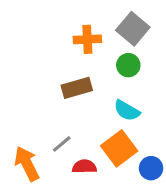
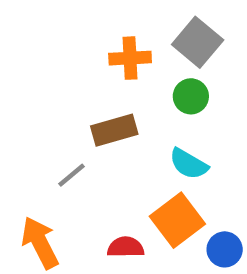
gray line: (62, 144) -> (72, 175), moved

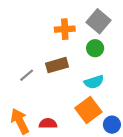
cyan semicircle: (189, 164) -> (94, 82), turned -48
gray line: (72, 175) -> (27, 75), moved
red semicircle: (126, 247) -> (48, 123), moved

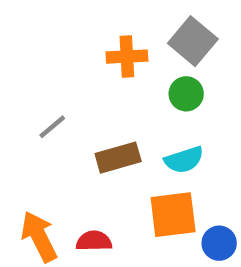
brown rectangle: (57, 65) -> (118, 158), moved
gray line: (27, 75) -> (52, 127), moved
orange square: (88, 110) -> (173, 215), turned 30

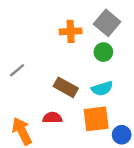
gray line: (52, 127) -> (17, 70), moved
brown rectangle: (118, 158) -> (66, 87), turned 45
red semicircle: (94, 241) -> (52, 118), moved

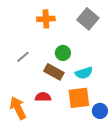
orange cross: (71, 31) -> (46, 19), moved
green circle: (103, 52) -> (63, 53), moved
gray line: (17, 70) -> (23, 57), moved

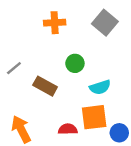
gray line: (23, 57) -> (14, 68), moved
brown rectangle: (54, 72) -> (45, 86), moved
red semicircle: (43, 97) -> (68, 129), moved

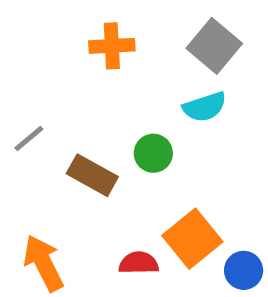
green circle: (75, 63) -> (153, 153), moved
cyan semicircle: (100, 87) -> (205, 107), moved
orange square: (94, 117) -> (192, 239), turned -32

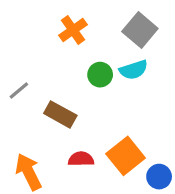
orange cross: (112, 46) -> (73, 30), turned -32
green circle: (153, 153) -> (100, 75), moved
red semicircle: (139, 263) -> (81, 159), moved

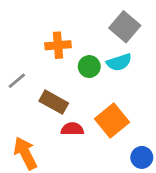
orange cross: (73, 30) -> (58, 45), moved, turned 30
orange square: (126, 156) -> (112, 121), moved
red semicircle: (81, 159) -> (72, 129), moved

